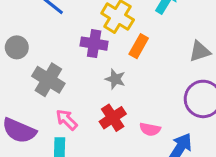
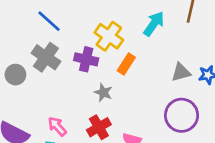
gray circle: (17, 47) -> (15, 75), moved
gray cross: (48, 80) -> (46, 57), moved

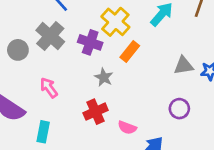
purple circle: (182, 115) -> (179, 109), size x0.6
pink arrow: (57, 126) -> (49, 88), moved

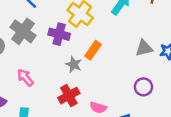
orange rectangle: (130, 51) -> (93, 50), moved

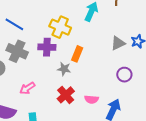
pink arrow: (25, 78) -> (27, 88), turned -70

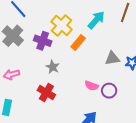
orange rectangle: (77, 54) -> (78, 43), moved
red cross: (66, 95) -> (46, 93), turned -36
pink semicircle: (92, 99) -> (91, 86), moved

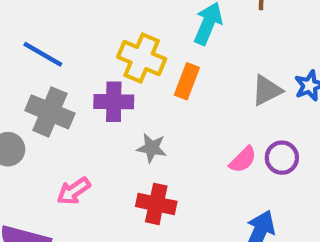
pink semicircle: (91, 86) -> (243, 160), turned -48

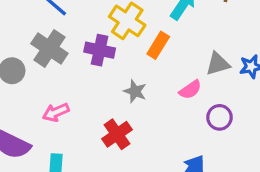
gray star: (152, 148) -> (135, 91), moved
pink semicircle: (243, 160) -> (190, 90), moved
red cross: (156, 204) -> (117, 134), turned 32

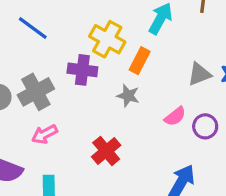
gray cross: (49, 49) -> (36, 92), moved, turned 32
pink semicircle: (190, 90) -> (175, 116), moved
gray star: (135, 91) -> (128, 96), moved

